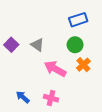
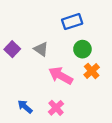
blue rectangle: (78, 20) -> (72, 22), moved
pink cross: (51, 98) -> (56, 108), turned 32

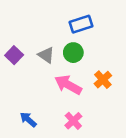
green circle: (82, 49) -> (73, 53), moved
pink cross: (56, 108) -> (73, 121), moved

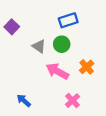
purple square: (14, 55) -> (12, 27), moved
pink cross: (73, 121) -> (73, 101), moved

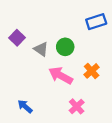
blue rectangle: (68, 20) -> (96, 22), moved
purple square: (12, 27) -> (17, 38), moved

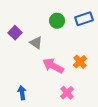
green circle: (65, 47) -> (57, 21), moved
blue arrow: (25, 106) -> (22, 93), turned 40

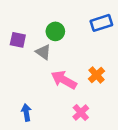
green circle: (57, 21) -> (55, 31), moved
purple square: (15, 33) -> (18, 40), turned -32

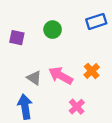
gray triangle: (43, 52) -> (34, 78), moved
blue arrow: (26, 112) -> (25, 107), size x1.5

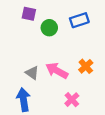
blue rectangle: (96, 21) -> (79, 20), moved
purple square: (17, 38) -> (29, 14), moved

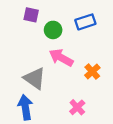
pink arrow: (57, 71) -> (61, 58), moved
gray triangle: (32, 73) -> (35, 78), size x1.5

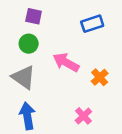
green circle: (53, 30) -> (29, 44), moved
gray triangle: (35, 78) -> (24, 77), moved

